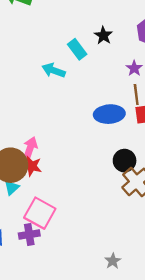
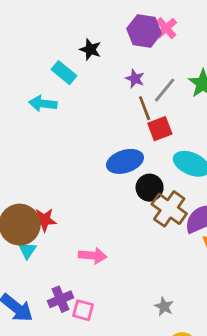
blue ellipse: (109, 114) -> (125, 161), moved
pink arrow: (30, 148) -> (93, 256), moved, turned 90
pink square: (40, 213) -> (83, 310), moved, size x0.6

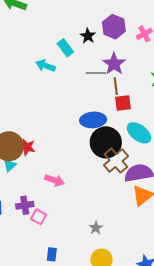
purple hexagon: (144, 31) -> (114, 27), moved
purple star: (135, 79) -> (114, 64), size x1.6
gray line: (165, 90) -> (96, 73), moved, turned 36
black circle: (150, 188) -> (106, 142), size x1.6

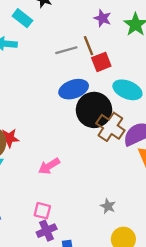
purple star: (114, 64) -> (103, 18), moved, size x0.7
gray line: (96, 73) -> (66, 50), moved
pink arrow: (55, 180) -> (49, 166), turned 144
purple cross: (25, 205) -> (47, 231), moved

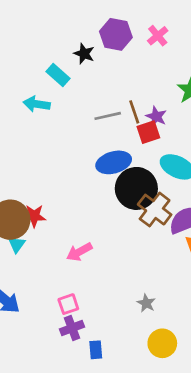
purple star: (103, 18) -> (156, 117), moved
pink square: (42, 211) -> (68, 304), turned -36

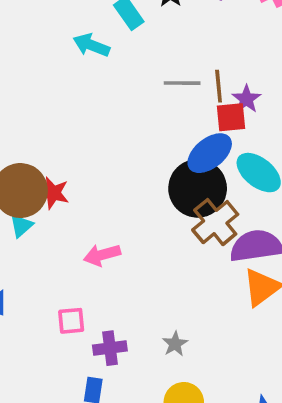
blue ellipse: (114, 162) -> (210, 153), moved, turned -36
purple cross: (72, 328) -> (110, 348), moved

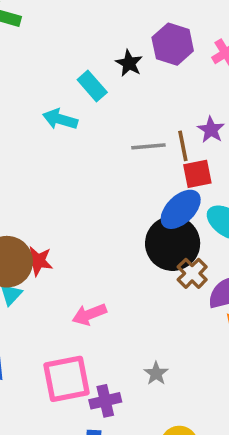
purple star: (246, 99) -> (211, 130), moved
brown cross: (215, 222) -> (192, 273), size x0.7
pink square: (71, 321) -> (66, 379), size x1.8
gray star: (175, 344) -> (156, 373), moved

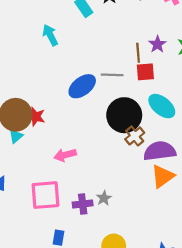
cyan arrow: (60, 119) -> (50, 35), moved, turned 40
gray line: (148, 146) -> (112, 75), moved
blue ellipse: (181, 209) -> (82, 86), moved
purple cross: (105, 401) -> (83, 204), moved

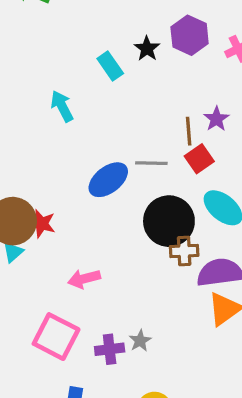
red square: (145, 72) -> (199, 159), turned -30
brown cross: (135, 136) -> (184, 251), turned 36
pink square: (46, 195) -> (56, 337), turned 32

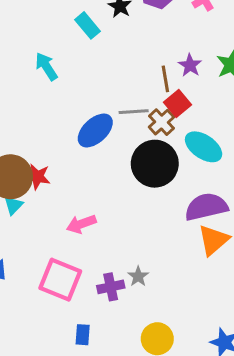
brown cross: (184, 251) -> (162, 122), moved, turned -35

